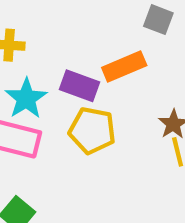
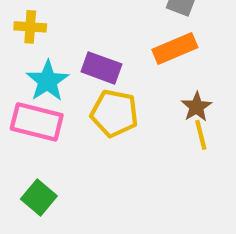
orange rectangle: (124, 66) -> (175, 48), moved

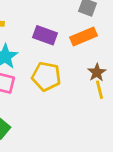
purple rectangle: (101, 68) -> (45, 35), moved

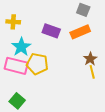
yellow pentagon: (46, 76) -> (37, 64), moved

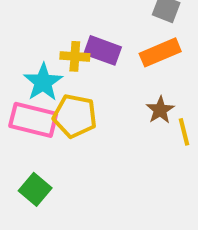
yellow cross: (13, 22) -> (75, 56), moved
brown star: (90, 59) -> (160, 110), moved

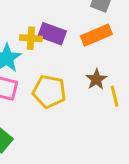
yellow pentagon: (75, 116) -> (49, 91), moved

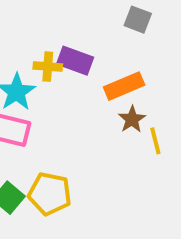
orange rectangle: (96, 35) -> (124, 86), moved
yellow pentagon: (49, 91) -> (50, 194), moved

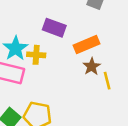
yellow cross: (48, 67) -> (36, 55), moved

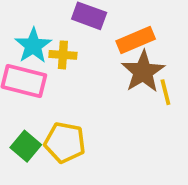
brown star: (92, 66) -> (143, 72), size x1.6

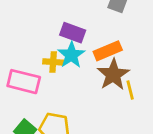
cyan star: (33, 46) -> (71, 55), moved

